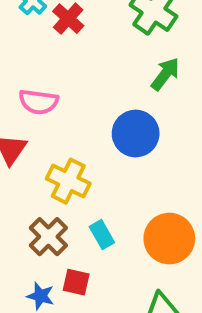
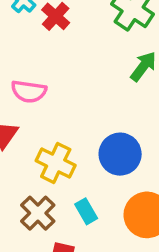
blue circle: (136, 134) -> (120, 154), moved

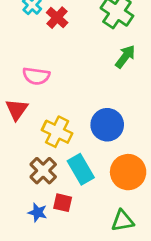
cyan rectangle: (86, 211) -> (81, 169), size x1.5

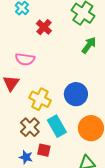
red cross: (57, 18) -> (44, 27), moved

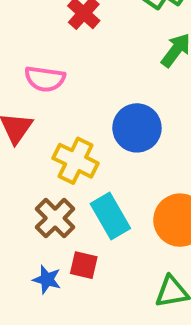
blue circle: (76, 94) -> (137, 128), moved

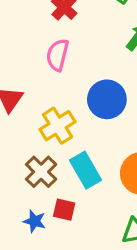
pink semicircle: (45, 79) -> (58, 55), moved, turned 96
yellow cross: (76, 161) -> (58, 126), turned 32

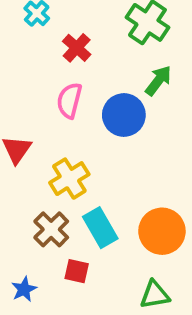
blue circle: (107, 99) -> (124, 115), moved
blue star: (34, 221) -> (24, 289), moved, turned 30

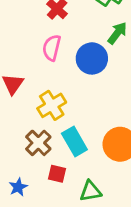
green triangle: (155, 295) -> (91, 191), moved

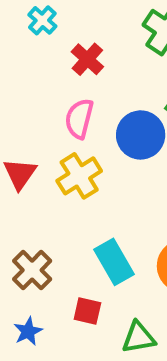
yellow cross: (52, 105) -> (79, 176), moved
brown cross: (38, 143) -> (32, 270), moved

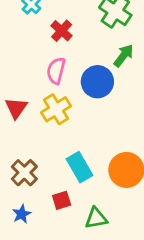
red square: (87, 311) -> (62, 200), turned -30

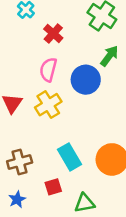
brown cross: (24, 173) -> (20, 162), turned 30

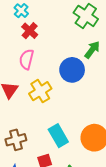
red cross: (53, 33) -> (30, 31), moved
pink semicircle: (48, 70) -> (27, 59), moved

